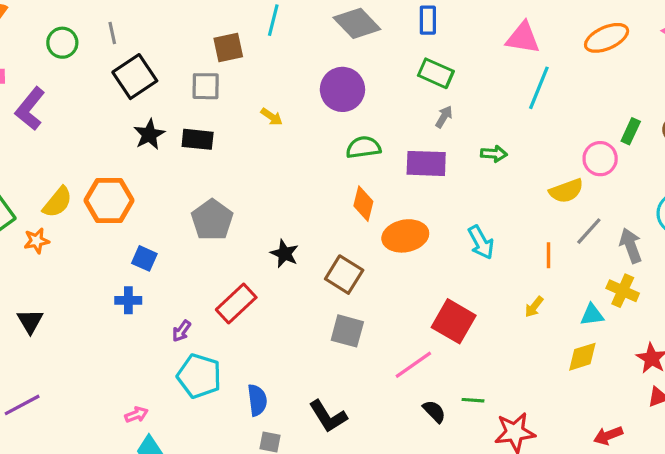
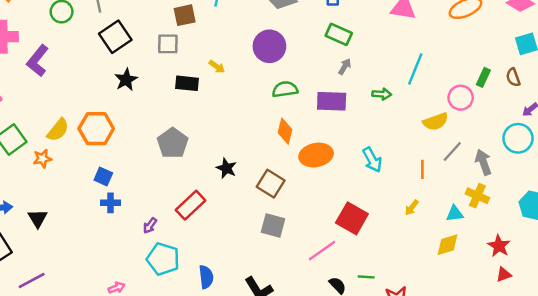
cyan line: (539, 88) -> (415, 69), moved
black rectangle: (198, 139) -> (187, 83), moved
blue square: (144, 258) -> (103, 177), moved

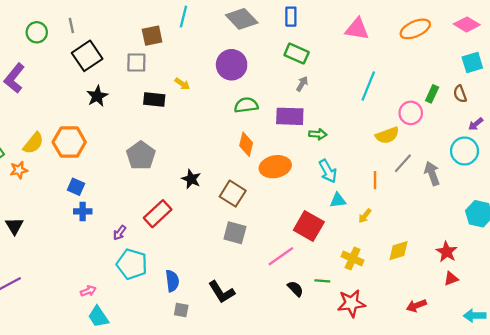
green arrow: (382, 94) -> (318, 134), moved
yellow cross: (477, 196) -> (353, 258), moved
cyan triangle: (455, 214) -> (338, 200), moved

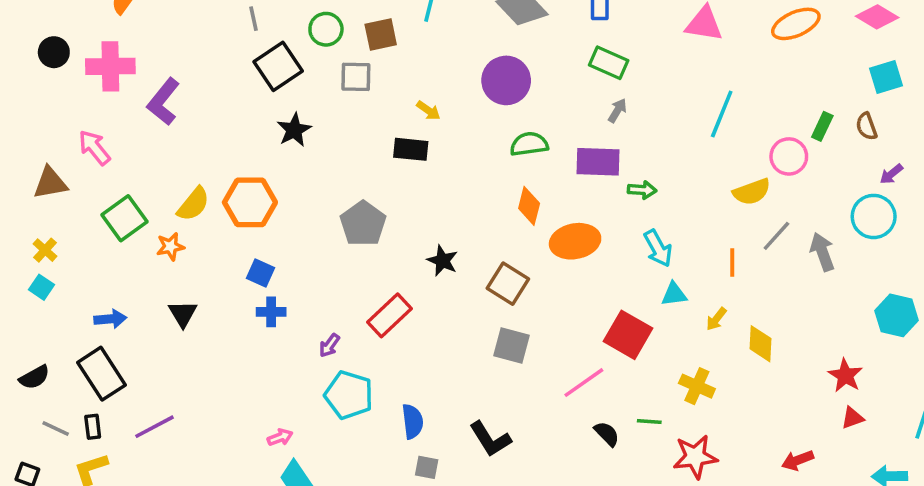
green circle: (37, 32) -> (326, 29), moved
black rectangle: (154, 99) -> (411, 149), moved
black triangle: (14, 226) -> (183, 314), moved
yellow diamond: (398, 251) -> (761, 344), moved, turned -70

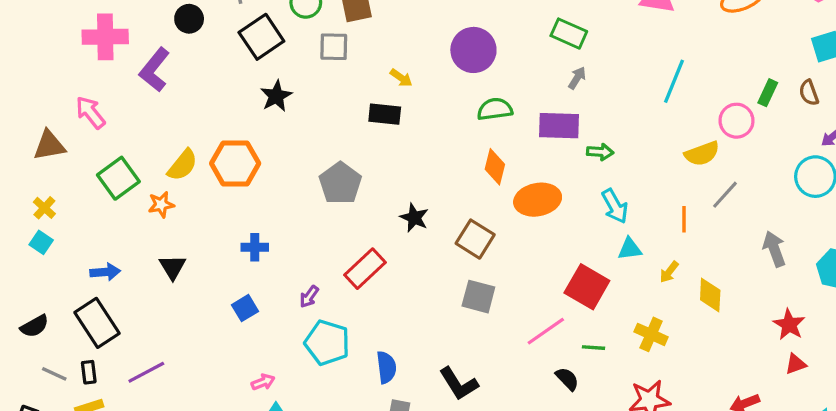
black circle: (54, 52) -> (189, 19), moved
gray arrow: (822, 252) -> (774, 249), moved
blue square: (261, 273) -> (245, 308), moved, turned 35
blue cross: (271, 312) -> (255, 247), moved
green line: (649, 421) -> (593, 348), moved

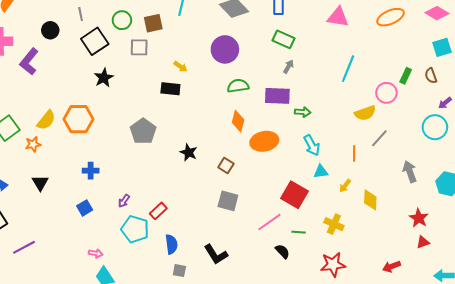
brown square: (475, 239) -> (226, 166), size x0.7
red rectangle: (365, 269) -> (158, 211), moved, size x0.7
pink arrow: (263, 382) -> (96, 253), turned 32

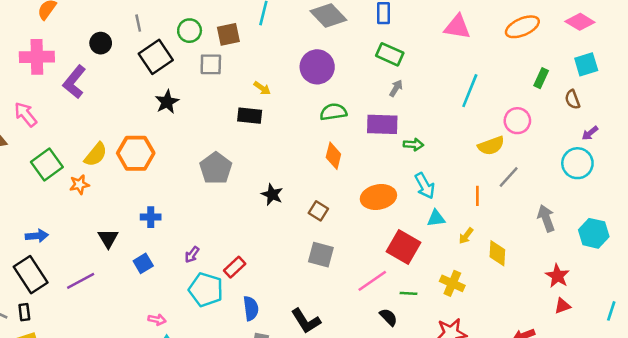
green rectangle: (406, 76) -> (541, 78), moved
orange ellipse: (264, 141) -> (378, 197), moved
black triangle: (40, 183) -> (108, 238), moved
purple line: (24, 247) -> (81, 281), moved

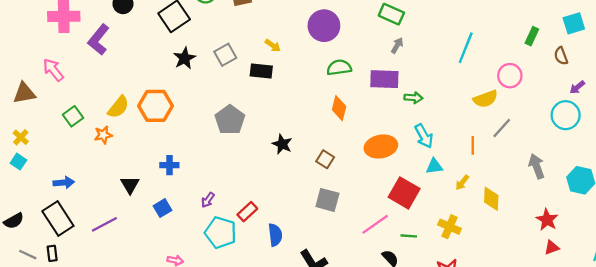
gray square: (211, 64) -> (225, 55), moved, turned -30
green square: (47, 164) -> (73, 116), size x0.7
blue semicircle: (251, 308) -> (275, 235), moved

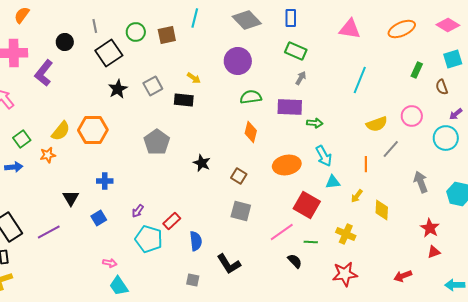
pink circle: (510, 76) -> (412, 116), moved
blue arrow: (64, 183) -> (14, 167), moved

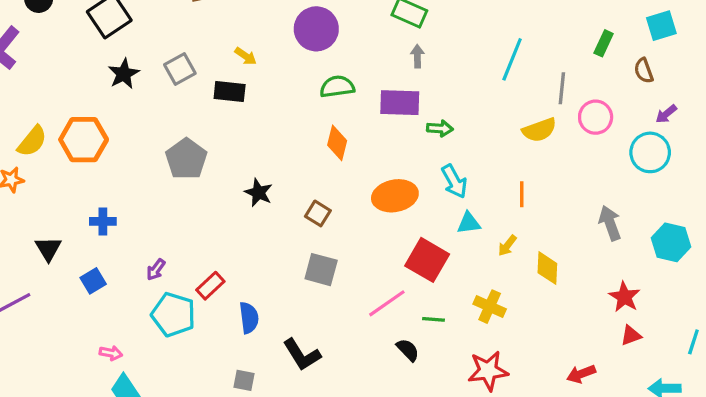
gray arrow: (301, 78) -> (417, 56), turned -32
gray line: (391, 149) -> (562, 88), moved, turned -36

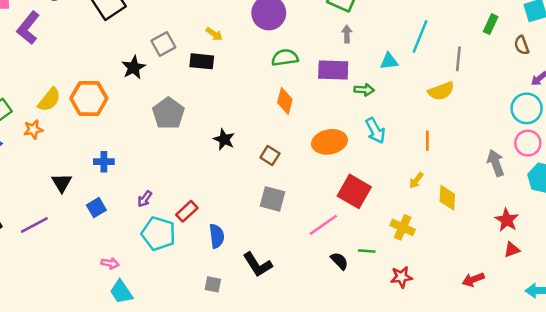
black star: (124, 74) -> (134, 67), moved
pink circle: (596, 117) -> (528, 143), moved
cyan triangle: (469, 223) -> (389, 61), moved
green line: (433, 319) -> (367, 251), moved
red star: (488, 371) -> (401, 277), size x0.7

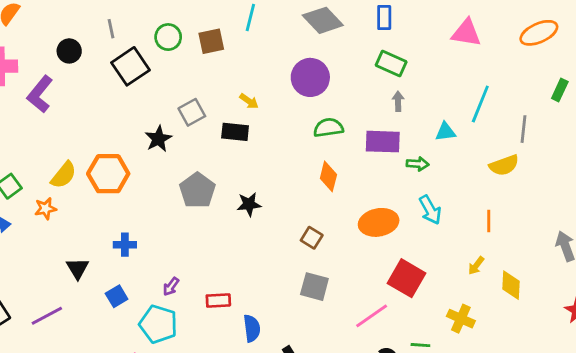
black star: (224, 139) -> (249, 204), moved, turned -30
red rectangle: (187, 211) -> (218, 300), turned 40
cyan pentagon: (158, 234) -> (158, 324), moved

